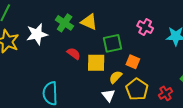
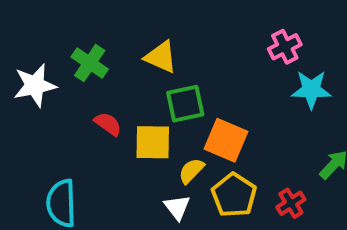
yellow triangle: (89, 22) -> (161, 57), moved
pink cross: (145, 27) -> (285, 47), moved, turned 35
orange square: (133, 62) -> (226, 140), size x1.5

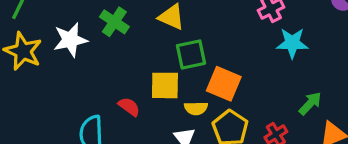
red semicircle: (108, 124) -> (129, 107), moved
yellow semicircle: (191, 171) -> (196, 108), turned -135

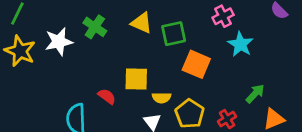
cyan star: (292, 43) -> (240, 44), turned 30
green square: (191, 54) -> (174, 34), moved
orange square: (224, 84) -> (196, 64), moved

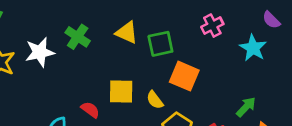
cyan star: (240, 44) -> (253, 48), moved
yellow semicircle: (162, 98) -> (155, 100), moved, turned 54

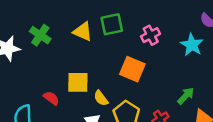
pink cross: (212, 26) -> (151, 35), moved
green square: (160, 44) -> (112, 24), moved
yellow semicircle: (155, 100) -> (101, 98), moved

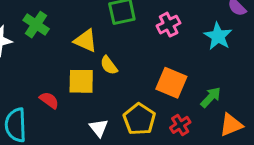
yellow triangle: (83, 31) -> (86, 41), moved
orange square: (132, 69) -> (171, 83), moved
yellow semicircle: (101, 98) -> (109, 65), moved

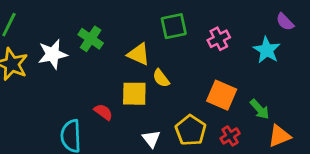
green arrow: (211, 97) -> (260, 109), turned 95

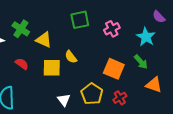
yellow triangle: (139, 54) -> (44, 40), moved
green arrow: (260, 109) -> (141, 62), moved
red semicircle: (103, 112) -> (22, 64), moved
orange triangle: (279, 136) -> (154, 85), moved, turned 42

